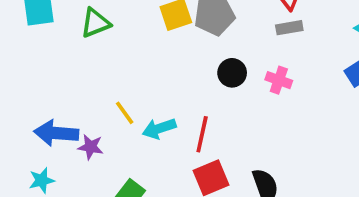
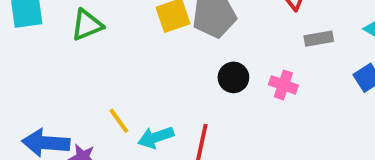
gray rectangle: (289, 28) -> (319, 39), moved

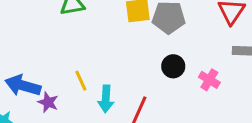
cyan arrow: (156, 137) -> (106, 99), turned -80

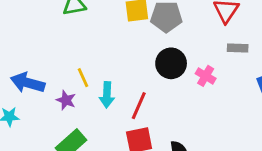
black circle: (173, 66) -> (171, 63), size x1.4
purple star: (48, 102) -> (66, 100), moved

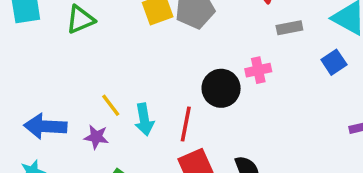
black circle: (171, 63) -> (221, 88), moved
pink cross: (206, 76) -> (258, 70), turned -30

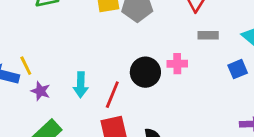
yellow line: (111, 105) -> (26, 66), moved

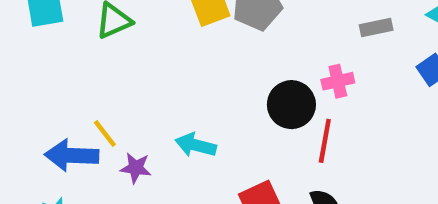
cyan arrow: (81, 85) -> (196, 145), turned 115
red line: (112, 95) -> (325, 141), moved

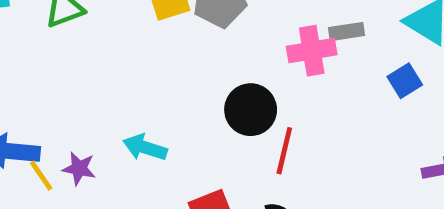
pink cross: (338, 81) -> (312, 51), moved, size x1.4
yellow line: (105, 134) -> (41, 176), moved

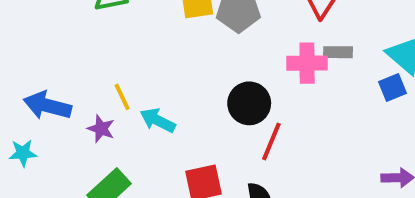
blue square: (405, 81) -> (392, 87), moved
yellow line: (41, 176) -> (122, 97), moved

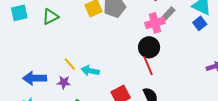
gray rectangle: (338, 52) -> (169, 14), turned -32
black circle: (249, 103) -> (149, 47), moved
red line: (271, 141) -> (148, 66), turned -30

